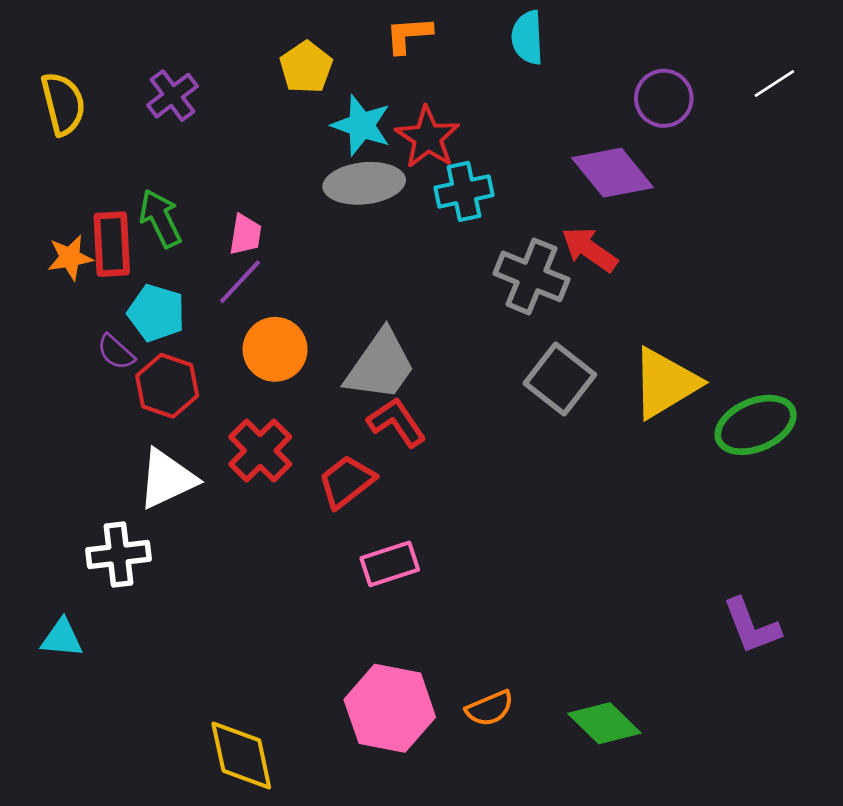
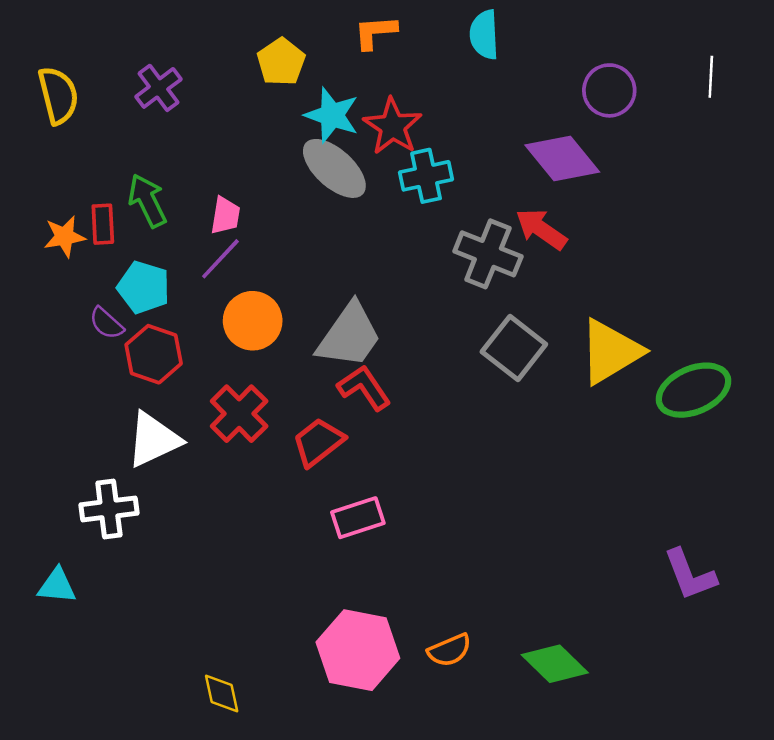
white line: (774, 83) -> (711, 77), turned -54
gray ellipse: (364, 183) -> (334, 168), turned 48
red rectangle: (112, 244) -> (103, 224), size x0.7
yellow diamond: (241, 756) -> (222, 694), size x0.6

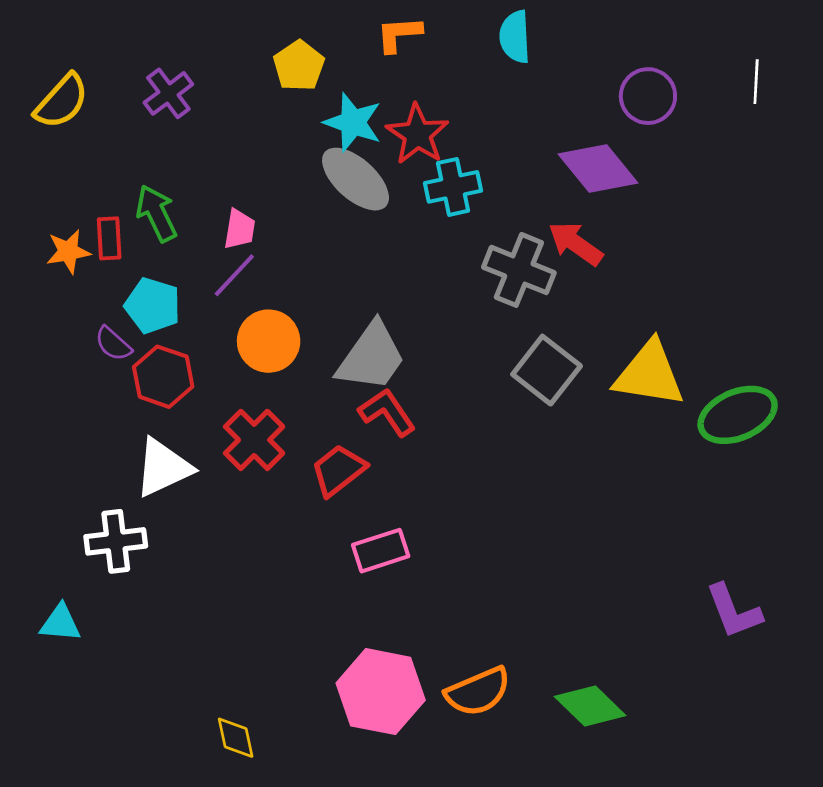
yellow semicircle: (58, 95) -> (62, 101), turned 56
yellow triangle: (611, 352) -> (649, 374), turned 40
orange semicircle: (450, 650) -> (478, 692), size x1.4

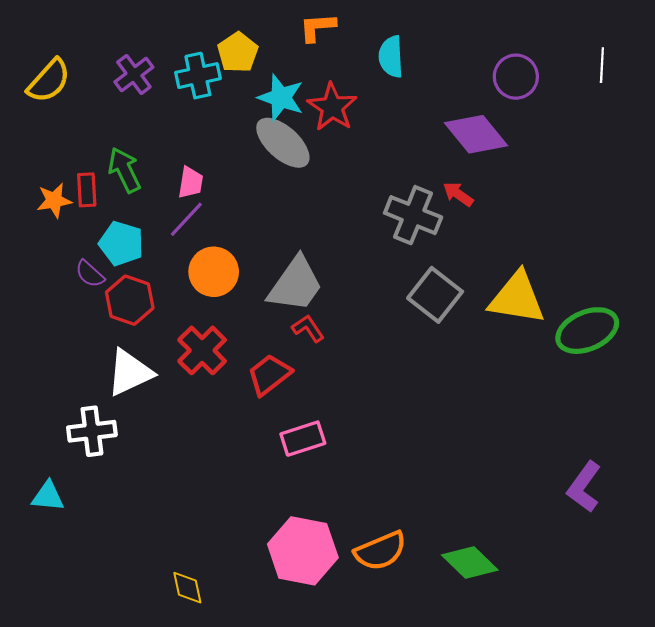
cyan semicircle: (515, 37) -> (391, 57), moved
cyan cross: (453, 187) -> (198, 76), moved
red arrow: (576, 244) -> (458, 194), size x0.7
red L-shape: (387, 412) -> (308, 328), size x0.7
purple L-shape: (734, 611) -> (584, 487), turned 57

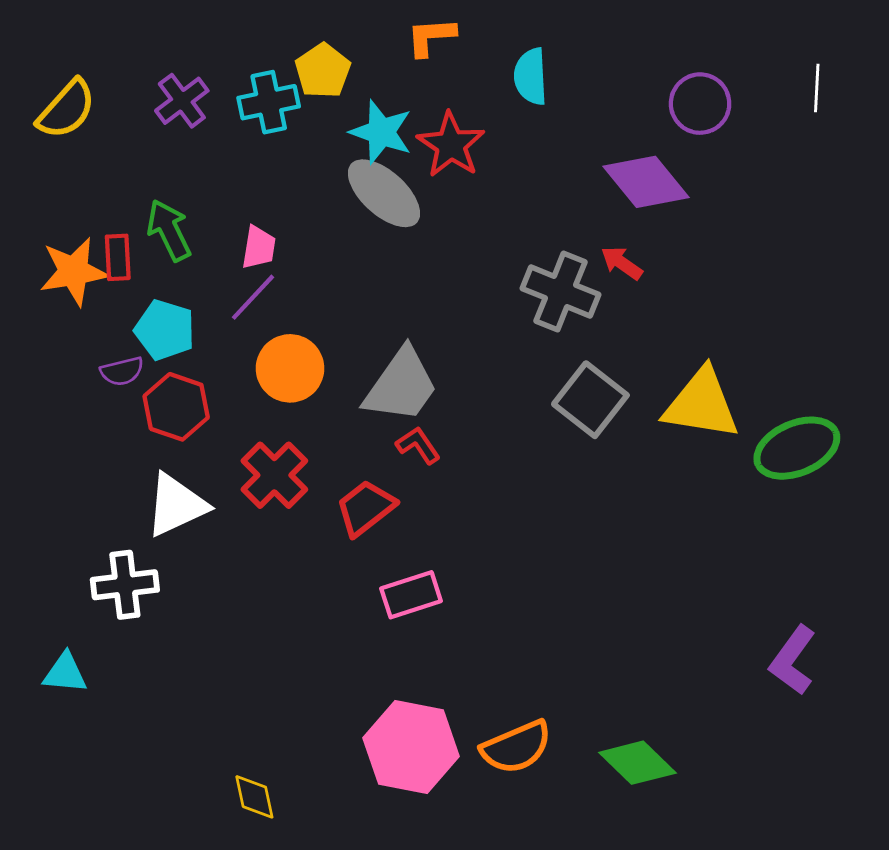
orange star: (54, 200) -> (74, 272), size x1.4
purple semicircle: (90, 274) -> (122, 371), turned -56

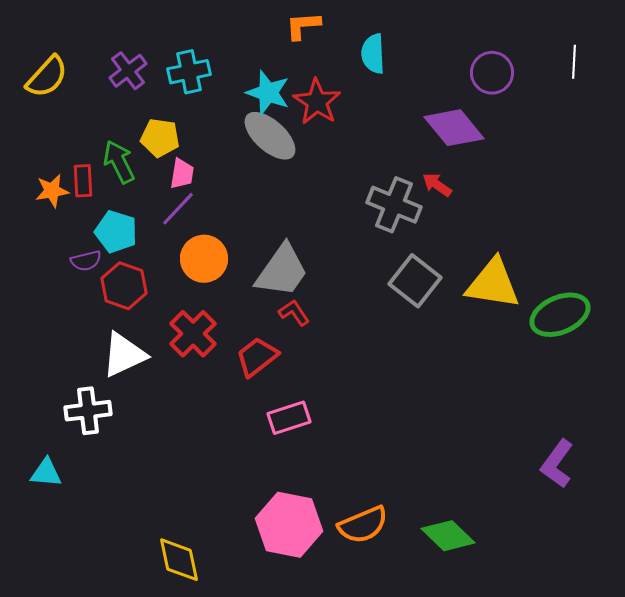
yellow pentagon: (323, 71) -> (160, 138), moved, turned -30
orange star: (74, 272) -> (52, 191), size x0.7
yellow diamond: (254, 797) -> (179, 560), size x1.4

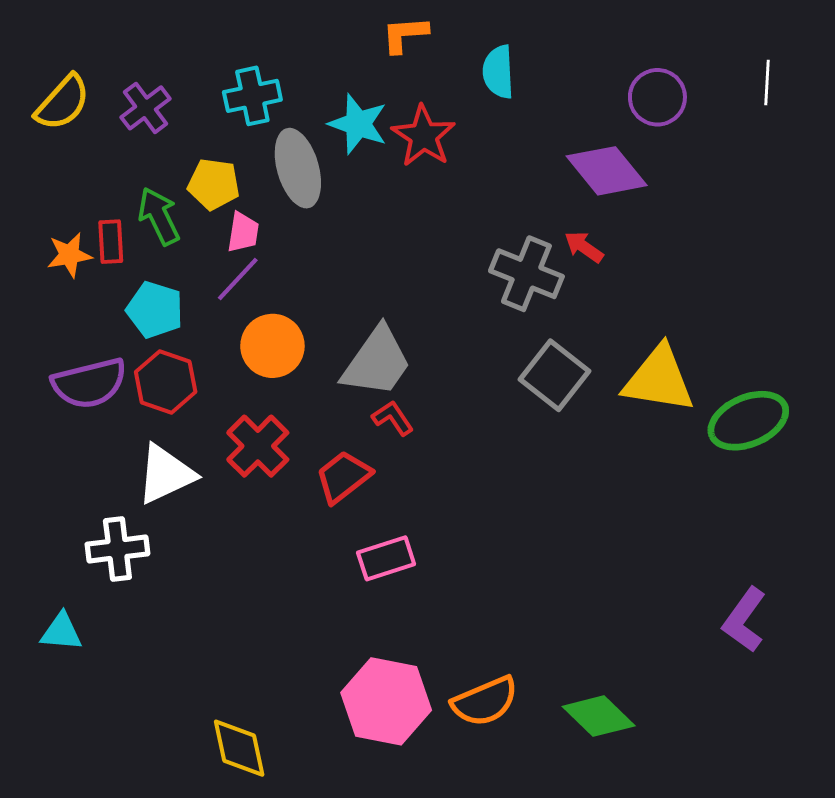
purple cross: (128, 71) -> (146, 108), moved
gray ellipse: (270, 136) -> (298, 168), moved, turned 32
purple semicircle: (86, 261) -> (89, 383), moved, size x1.8

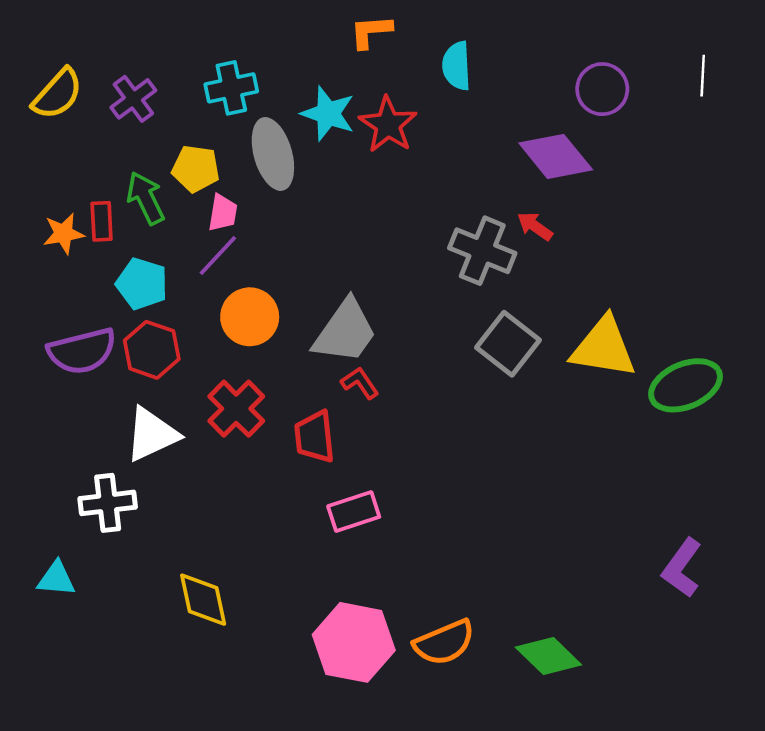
red trapezoid: (343, 477) -> (315, 437), turned -58
yellow diamond: (239, 748) -> (203, 600), moved

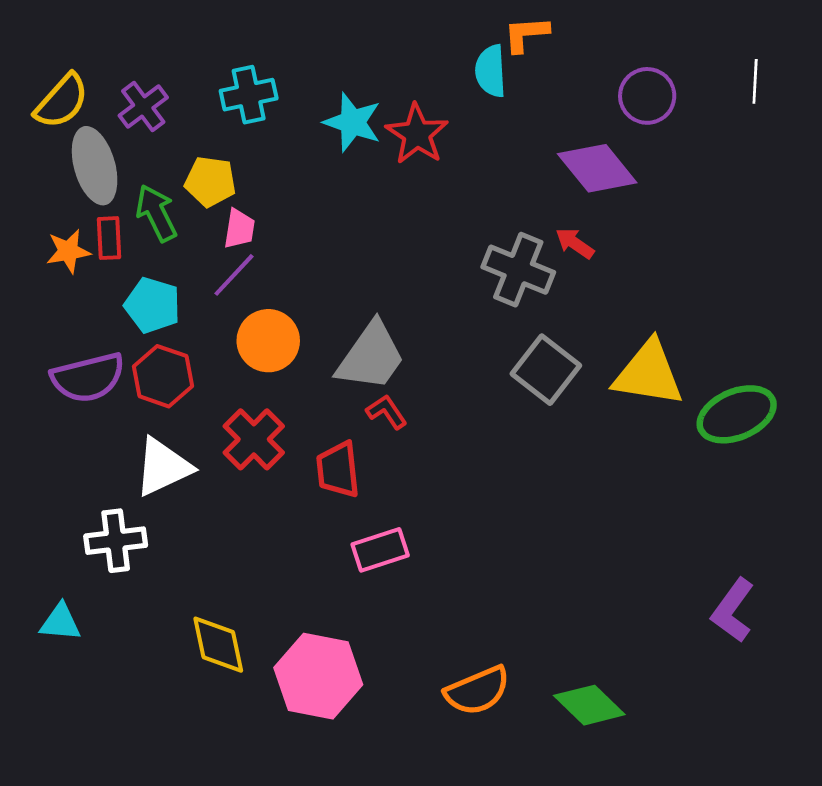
orange L-shape: (371, 32) -> (526, 34), moved
gray ellipse: (273, 154) -> (95, 166), moved
pink hexagon: (354, 642) -> (318, 676), moved

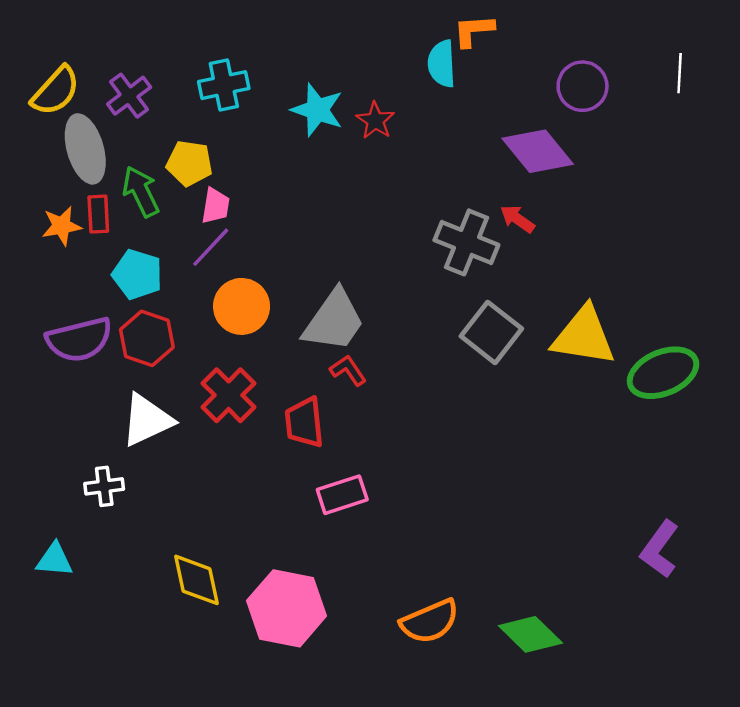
red star: (417, 134) -> (375, 121), size x0.7
white cross: (116, 541) -> (104, 486), size x0.7

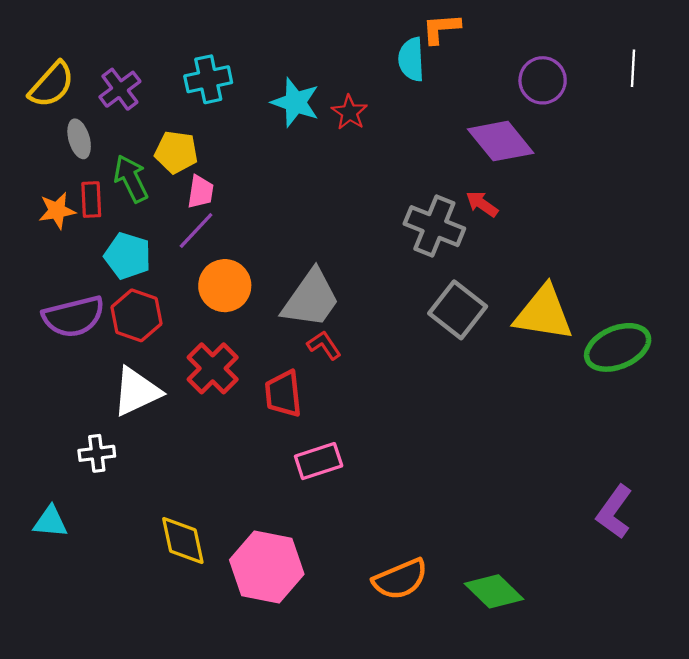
gray ellipse: (85, 149) -> (79, 139), size x0.6

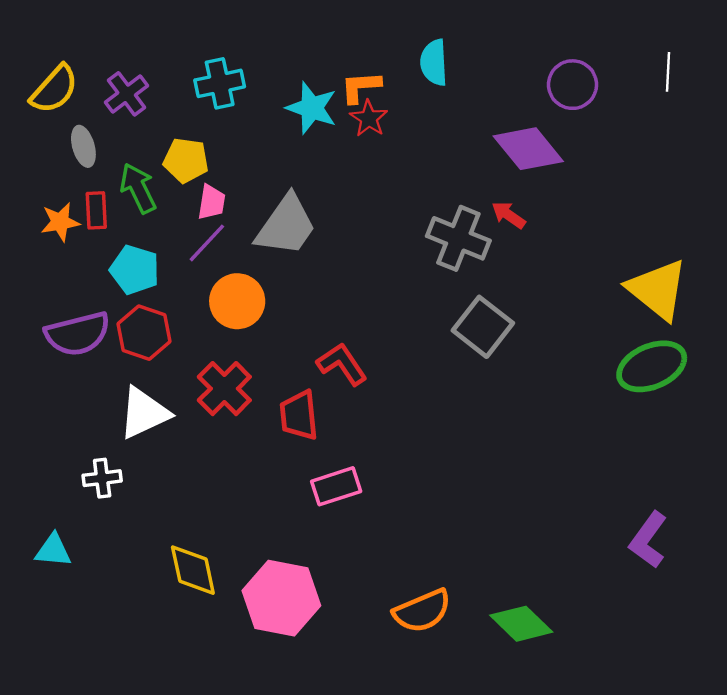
orange L-shape: (441, 28) -> (361, 87), moved
gray trapezoid: (311, 299) -> (286, 226), moved
yellow triangle: (544, 313) -> (658, 290), moved, turned 30
red L-shape: (324, 345) -> (342, 364), size x1.4

